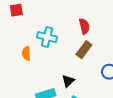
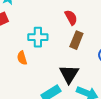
black triangle: (68, 81) -> (69, 74), size x1.5

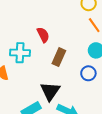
red semicircle: (71, 17) -> (43, 35), moved

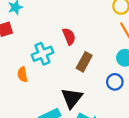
cyan cross: (20, 53) -> (42, 54), turned -30

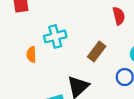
red semicircle: (69, 36) -> (119, 16), moved

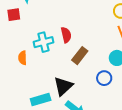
red semicircle: (119, 16) -> (66, 35), moved

